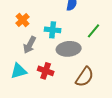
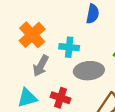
orange cross: (23, 20) -> (32, 35), size x1.5

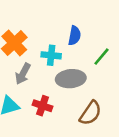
blue semicircle: (93, 14) -> (74, 36), moved

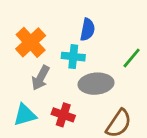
blue semicircle: (74, 36) -> (87, 30), moved

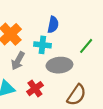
red cross: (63, 115) -> (35, 89), turned 35

